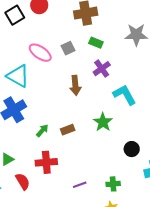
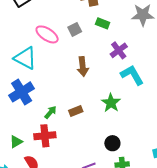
purple cross: (102, 69) -> (119, 50), moved
black circle: (132, 149) -> (112, 143), moved
red cross: (46, 162) -> (45, 136), moved

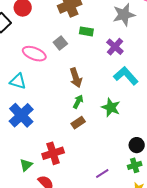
purple cross: (119, 50) -> (115, 47), moved
cyan triangle: (25, 58) -> (18, 81), size x0.7
green arrow: (50, 112) -> (78, 102), moved
black circle: (112, 143) -> (137, 145), moved

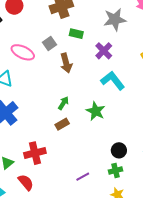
brown arrow: (76, 78) -> (66, 63), moved

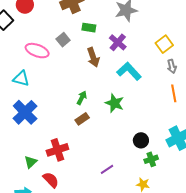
brown arrow: (66, 63) -> (93, 57), moved
green cross: (116, 171) -> (151, 159), moved

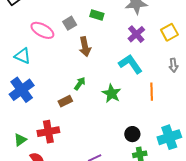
purple cross: (118, 42) -> (136, 34), moved
yellow square: (164, 44) -> (169, 32), moved
brown arrow: (93, 57) -> (85, 47), moved
orange line: (174, 93) -> (152, 92), moved
brown rectangle: (82, 119) -> (65, 101), moved

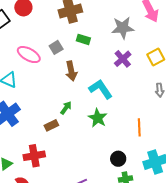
cyan L-shape: (130, 64) -> (101, 89), moved
orange line: (152, 92) -> (139, 127), moved

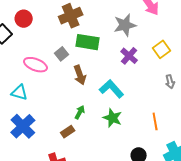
green rectangle: (83, 39) -> (87, 42), size x1.6

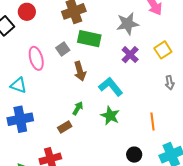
pink ellipse: (35, 65) -> (36, 58), turned 50
blue cross: (23, 126) -> (20, 119), turned 30

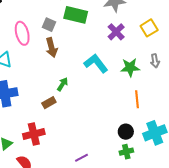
gray square: (63, 49) -> (49, 25), turned -32
brown arrow: (80, 71) -> (52, 48), moved
green star: (110, 116) -> (130, 67), moved, turned -30
black circle: (134, 155) -> (126, 132), moved

